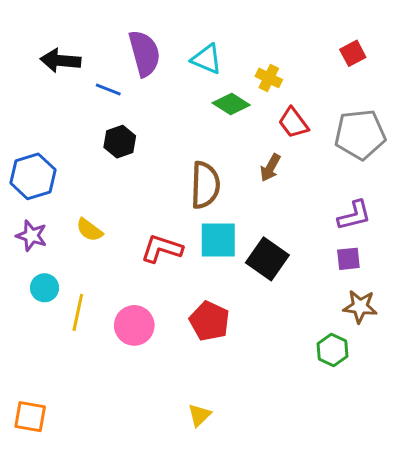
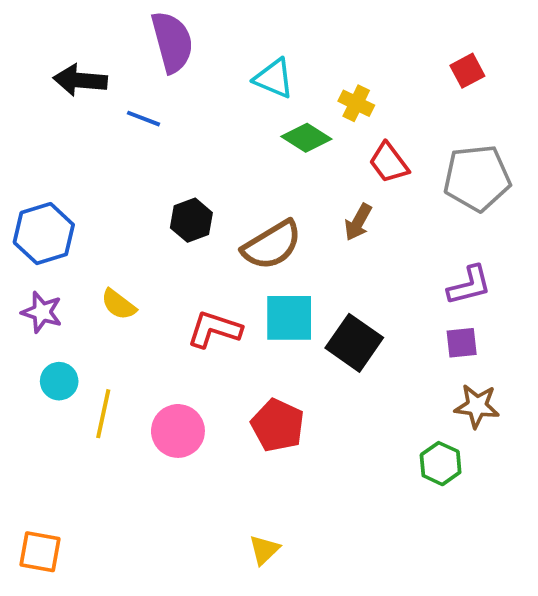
purple semicircle: (144, 53) -> (172, 42), moved
black hexagon: (120, 142) -> (191, 220), moved
brown semicircle: (205, 185) -> (272, 245), turned 57

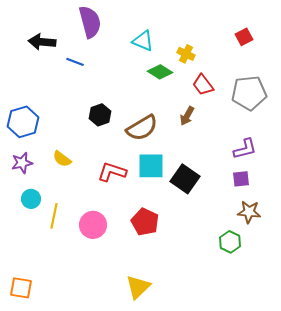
purple star: (42, 312) -> (22, 163), turned -30
yellow triangle: (264, 550) -> (138, 287), size x1.5

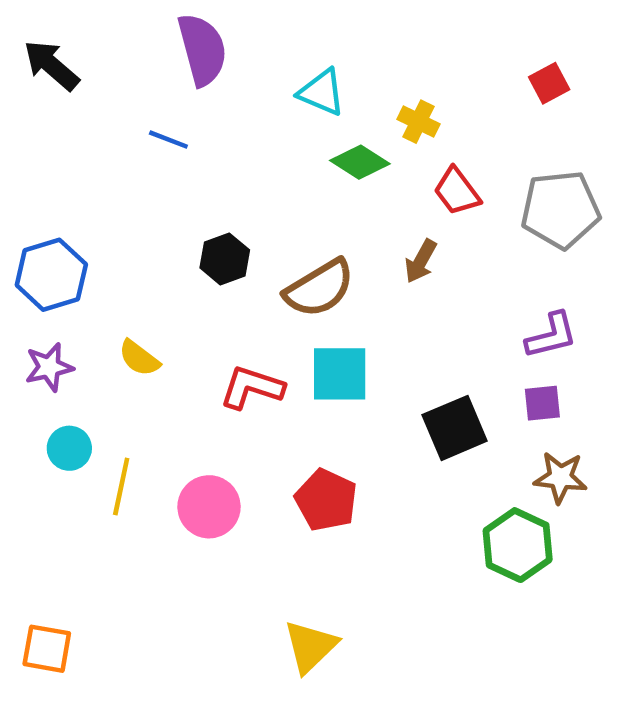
black arrow: (42, 42) -> (51, 65), moved, turned 36
black square: (185, 179) -> (455, 428), moved, turned 32
green hexagon: (230, 242) -> (518, 545), size x1.4

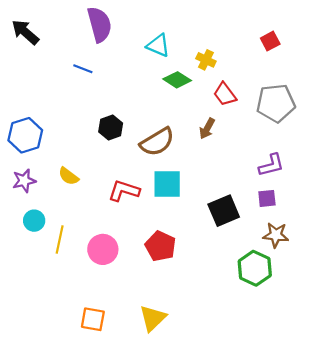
orange square: (47, 649) -> (93, 319), moved

